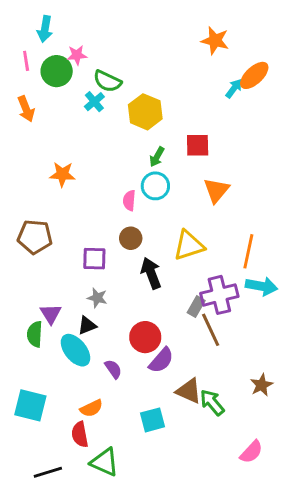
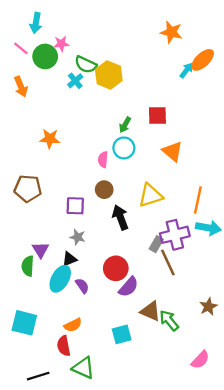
pink line: (26, 61) -> (21, 48), turned -42
yellow hexagon: (145, 112) -> (109, 75), moved
orange triangle: (216, 190) -> (173, 151), turned -30
cyan ellipse: (75, 350) -> (60, 279), turned 68
purple semicircle: (113, 369) -> (82, 286), moved

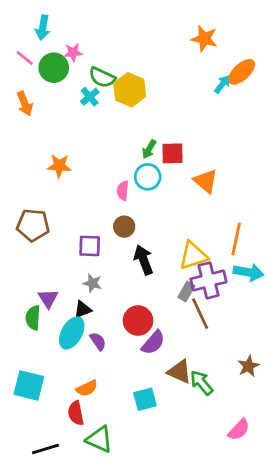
red square: (157, 116) -> (173, 153), moved
yellow triangle: (151, 195) -> (193, 256), moved

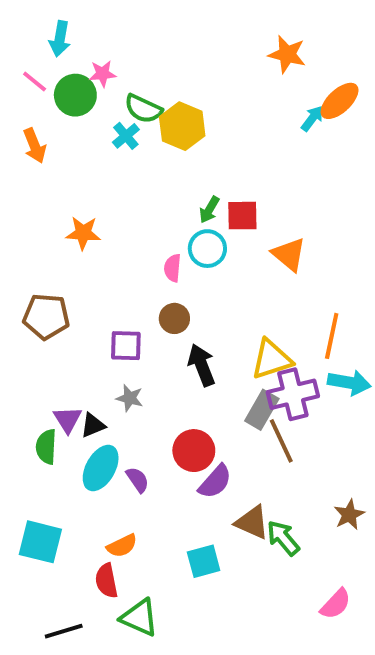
gray rectangle: (186, 292) -> (262, 410), size x1.4
black triangle: (83, 309) -> (93, 425), moved

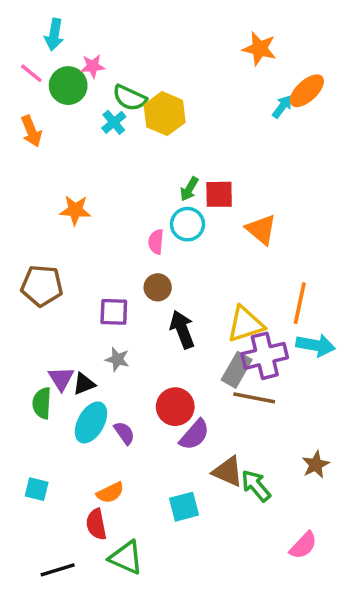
brown line: (281, 441) -> (254, 398), turned -54
cyan square: (40, 542) -> (37, 489), size x0.6

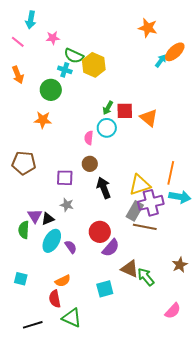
green circle: (68, 86) -> (51, 90), moved
cyan cross: (114, 122) -> (65, 70), turned -32
orange triangle: (261, 229) -> (149, 118), moved

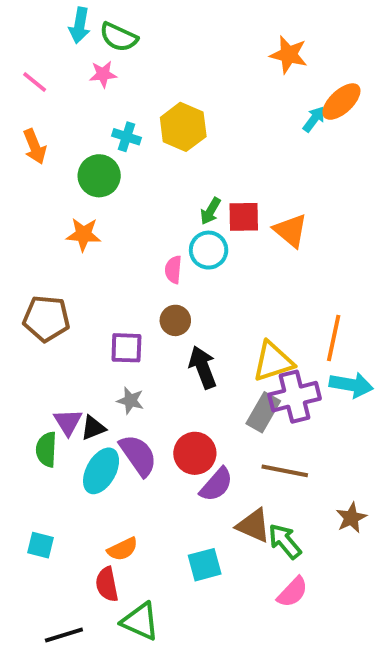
cyan arrow: (31, 20) -> (80, 25), moved
green semicircle: (74, 56) -> (119, 37), moved
brown line: (145, 227) -> (285, 471), moved
purple semicircle: (71, 247) -> (138, 455), moved, size x1.6
pink semicircle: (173, 311) -> (293, 592), moved

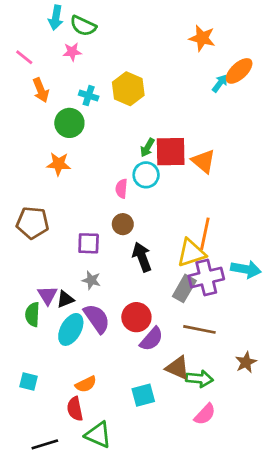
orange arrow: (35, 146) -> (41, 90), moved
red square: (244, 217) -> (171, 152), size x1.4
orange line: (334, 338) -> (205, 234), moved
green arrow: (285, 541) -> (199, 379), turned 136

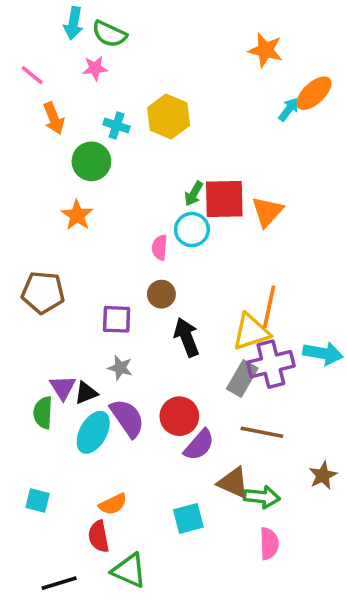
orange triangle: (203, 161) -> (267, 212), turned 32
orange star: (58, 164) -> (77, 215), turned 30
pink semicircle: (205, 414) -> (269, 544), turned -45

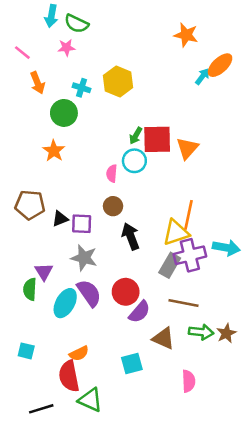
gray star: (120, 368) -> (84, 258), size x1.5
black triangle: (86, 393) -> (60, 219), moved
green arrow: (262, 497) -> (201, 332), moved
red semicircle: (99, 536) -> (69, 376), size x1.4

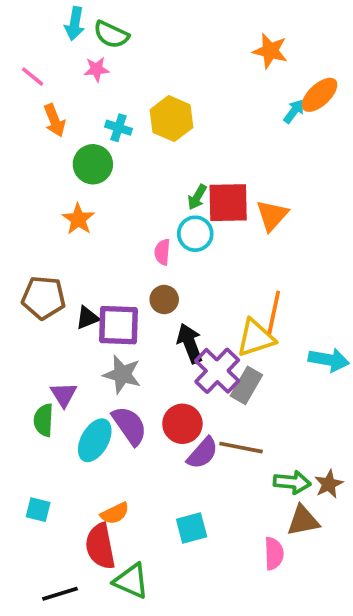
purple square: (82, 224) -> (118, 325), size x1.4
purple cross: (190, 255) -> (217, 371), moved, turned -32
brown line: (184, 303) -> (241, 448), moved
brown triangle: (163, 338) -> (303, 521), moved, turned -35

